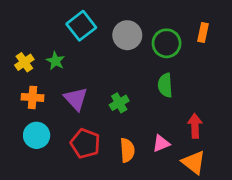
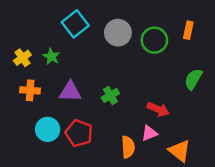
green semicircle: (165, 85) -> (193, 79), moved, turned 35
purple triangle: (76, 99) -> (70, 92), turned -45
red arrow: (195, 126) -> (158, 109), moved, turned 115
cyan circle: (37, 135) -> (48, 129), moved
orange semicircle: (127, 150) -> (128, 147), moved

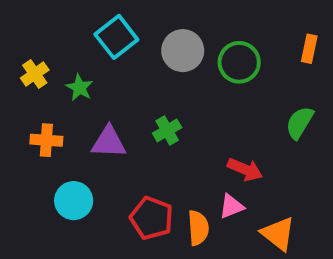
orange rectangle: (188, 30) -> (309, 49), moved
yellow cross: (22, 58) -> (35, 74), moved
green cross: (110, 95) -> (167, 130), moved
red pentagon: (79, 133) -> (152, 218), moved

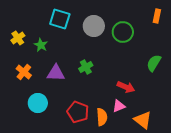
cyan square: (116, 37) -> (60, 19), turned -35
orange rectangle: (309, 49) -> (157, 16), moved
orange cross: (46, 140) -> (24, 72), turned 35

